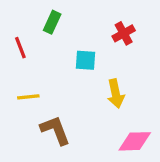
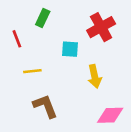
red cross: (124, 33) -> (101, 27), size x1.5
yellow line: (28, 97) -> (32, 71), moved

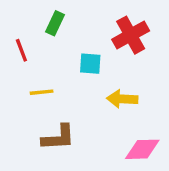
yellow arrow: (95, 76) -> (122, 99), turned 105
brown L-shape: (45, 106) -> (58, 138), turned 108

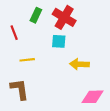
red cross: (131, 35) -> (64, 17), moved, turned -30
brown L-shape: (58, 138) -> (20, 89), moved, turned -95

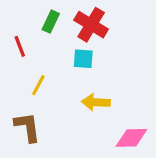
yellow line: (27, 60) -> (38, 85), turned -56
yellow arrow: (79, 64) -> (96, 102), moved

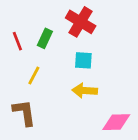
green rectangle: (51, 22) -> (45, 38), moved
cyan square: (83, 59) -> (83, 60), moved

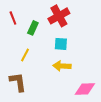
red cross: (81, 22) -> (59, 16), turned 30
red line: (17, 41) -> (13, 18), moved

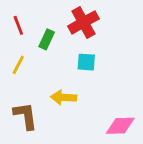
yellow line: (25, 55) -> (18, 65), moved
yellow arrow: (62, 66) -> (64, 97), moved

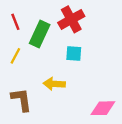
green rectangle: (47, 39) -> (40, 34), size x1.5

